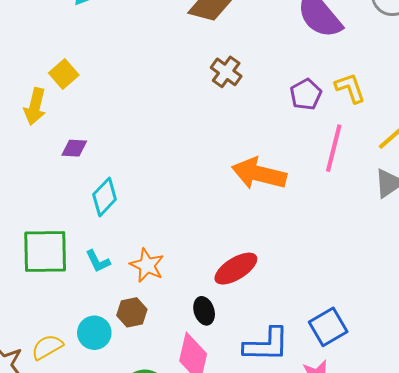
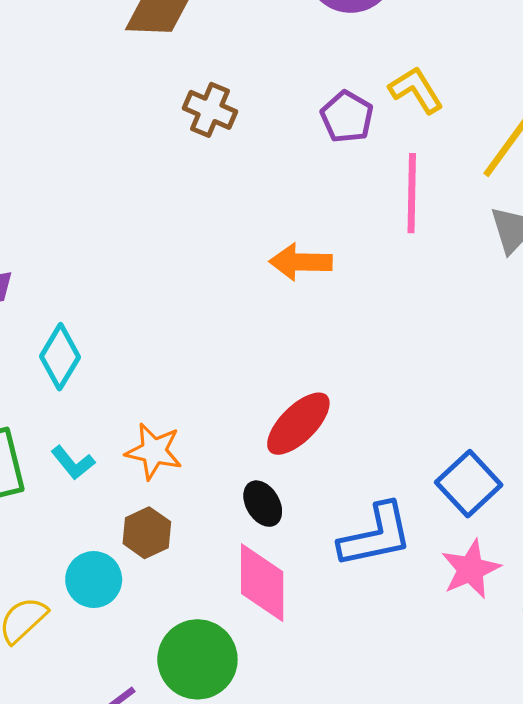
orange arrow: (259, 174) -> (301, 262), size x0.7

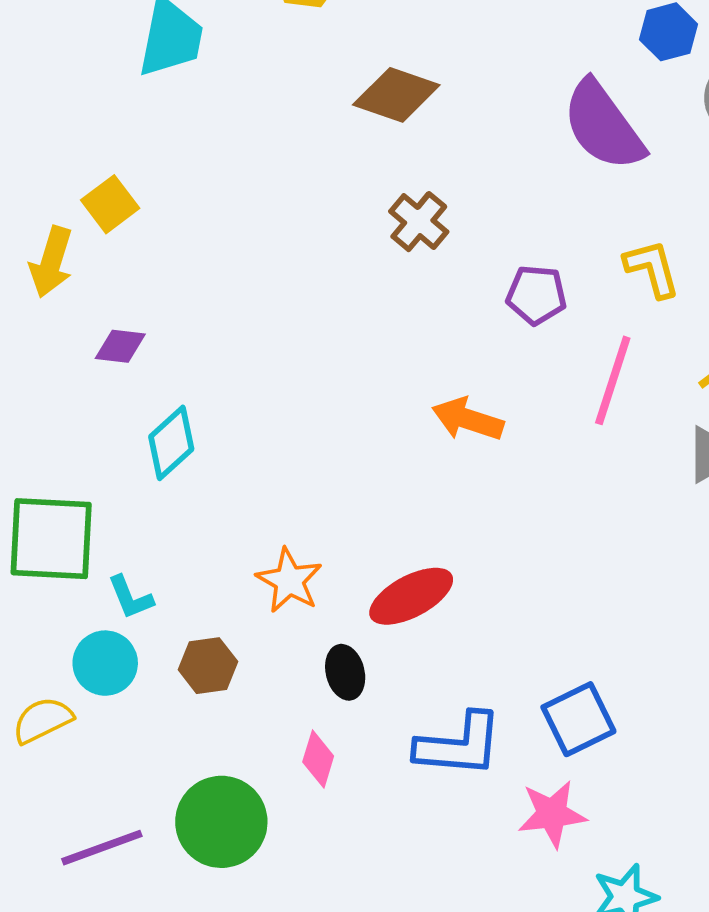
purple pentagon: (347, 117) -> (536, 295), moved, turned 30
orange star: (154, 451) -> (289, 581), moved
cyan L-shape: (73, 463) -> (130, 597), moved
cyan circle: (94, 580) -> (105, 663), moved
pink diamond: (262, 583) -> (318, 759), size x0.6

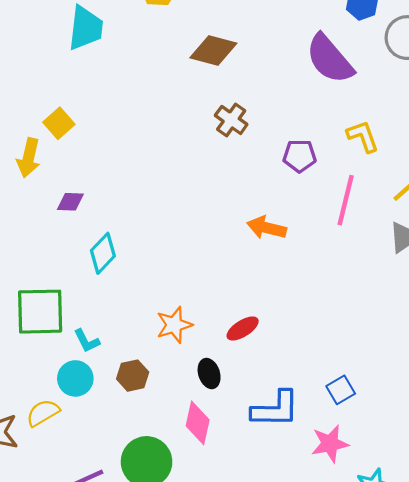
orange star: (289, 581) -> (174, 325), turned 30
red ellipse: (411, 596) -> (243, 329), size x0.7
blue square: (578, 719) -> (341, 390), size x0.7
pink diamond: (318, 759) -> (198, 423), size x1.4

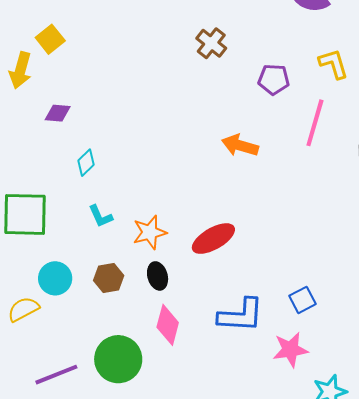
cyan diamond: (103, 253) -> (86, 163), size x0.7
red ellipse: (243, 329) -> (213, 239), size x1.4
cyan L-shape: (87, 341) -> (100, 216), moved
black ellipse: (209, 374) -> (158, 276), moved

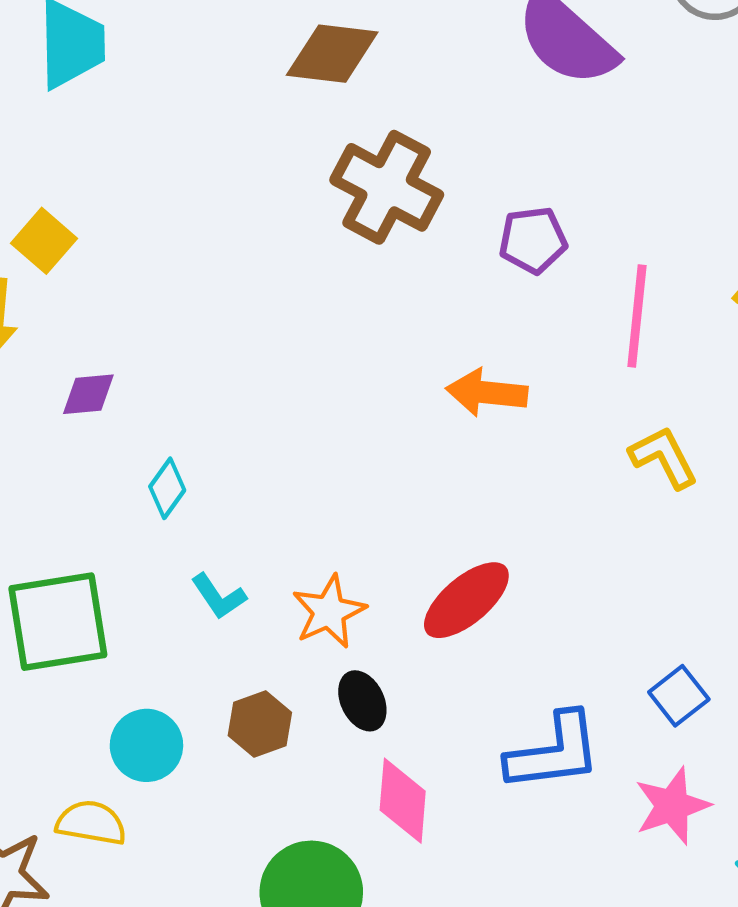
brown cross: (211, 43) -> (387, 187), size x1.6
yellow L-shape: (334, 64) -> (664, 457), moved
yellow semicircle: (23, 309) -> (91, 823), turned 48

